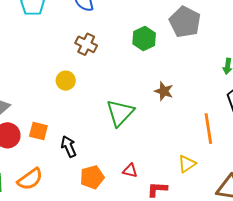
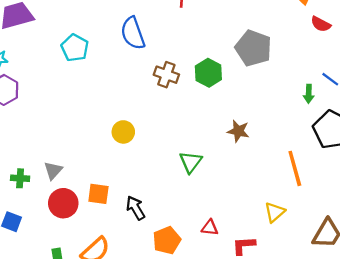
brown cross: (86, 44) -> (166, 75), moved
green triangle: (120, 113) -> (191, 162), size x0.7

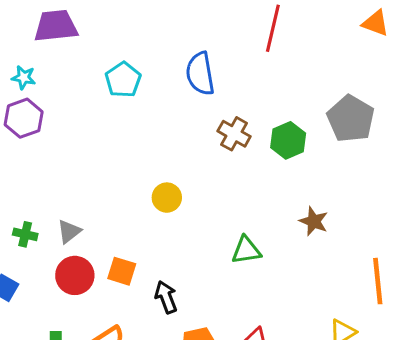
green triangle: (191, 162) -> (246, 250), turned 35

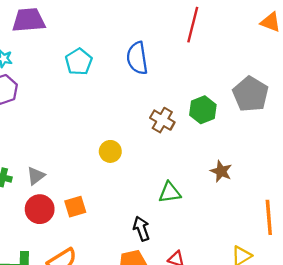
brown cross: (234, 134) -> (162, 120), moved
orange square: (122, 271) -> (75, 207), turned -35
black arrow: (166, 297) -> (141, 229), moved

